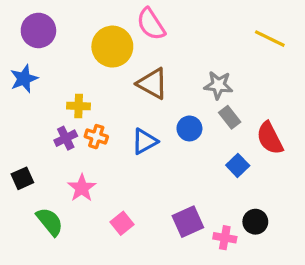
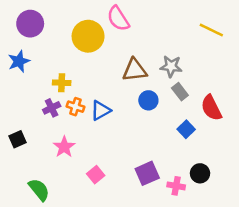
brown triangle: (152, 83) -> (135, 70), moved, turned -36
blue triangle: (144, 141) -> (101, 110), moved
green semicircle: (50, 222) -> (39, 190), moved

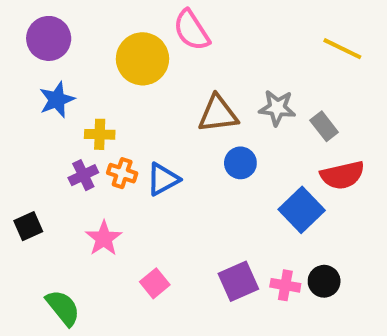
blue star: (19, 61) -> (57, 100), moved
gray rectangle: (180, 92) -> (324, 126), moved
red semicircle: (211, 108) -> (342, 175), turned -76
blue square: (186, 129) -> (302, 210), size x1.5
pink cross: (176, 186) -> (285, 285), moved

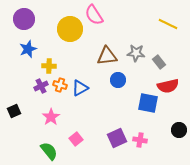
blue square: (302, 210) -> (148, 103), turned -35
black circle: (324, 281) -> (179, 130), moved
green semicircle: (63, 308) -> (49, 151), moved

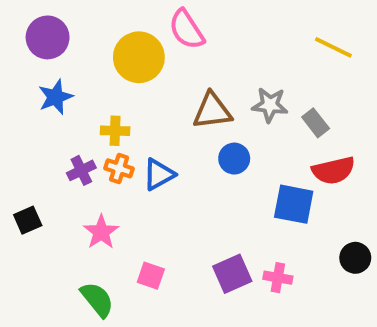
yellow cross: (49, 66) -> (115, 131), moved
pink square: (76, 139) -> (151, 276), turned -32

